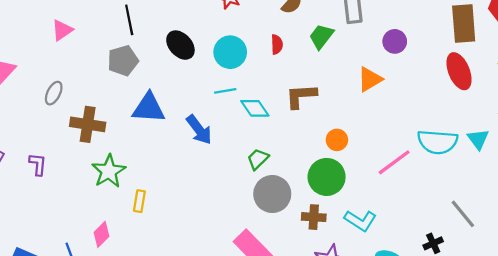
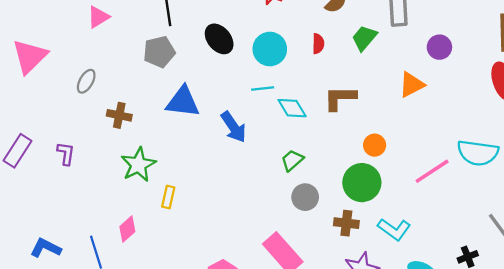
brown cross: (88, 124) -> (119, 115), size x0.7
gray circle: (272, 194) -> (305, 197), size x0.7

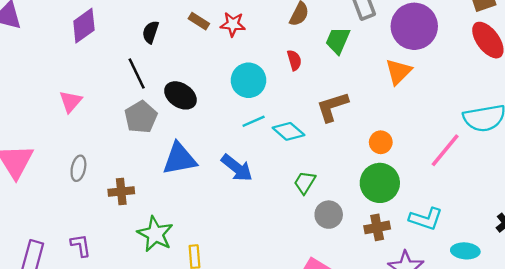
black ellipse: (219, 39) -> (180, 95), moved
purple circle: (439, 47) -> (414, 26), size x1.8

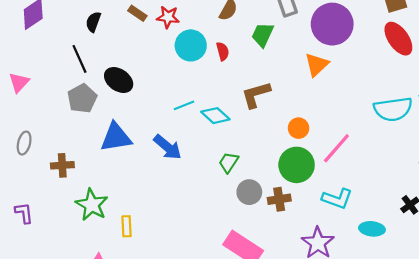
cyan circle: (248, 80) -> (191, 45), moved
pink line: (445, 150) -> (336, 148), moved
brown cross: (377, 227) -> (279, 199), moved

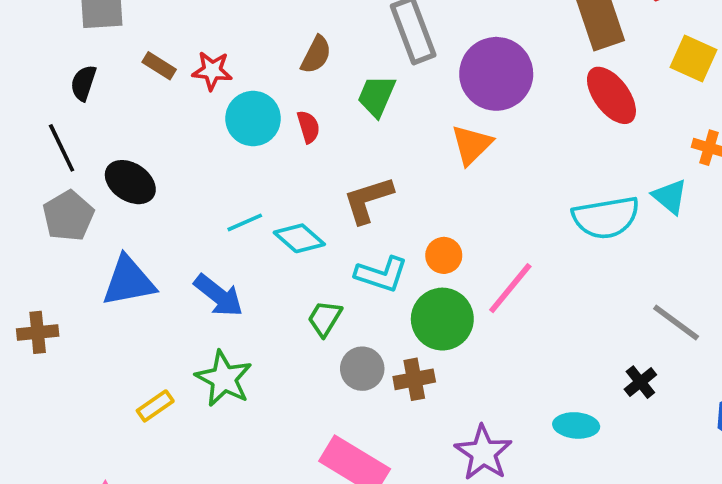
cyan L-shape: (337, 199) -> (381, 274), moved
green star: (92, 205) -> (224, 379), moved
yellow rectangle: (127, 226) -> (155, 406), moved, turned 60

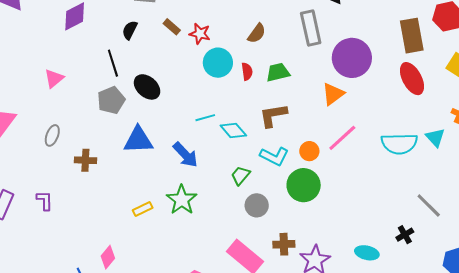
green trapezoid: (376, 96) -> (278, 72), moved, turned 45
pink line: (510, 288) -> (342, 138), moved
brown cross: (414, 379) -> (284, 244), moved

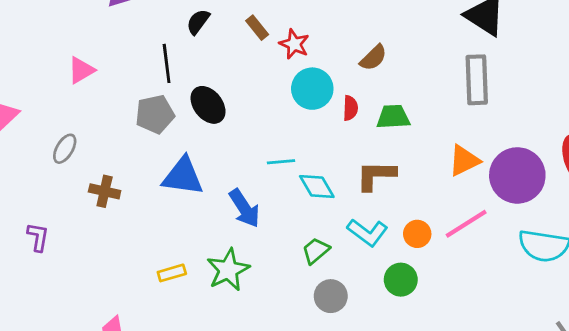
gray rectangle: (311, 28) -> (477, 80), moved
purple circle: (352, 58) -> (517, 175), moved
green circle: (304, 185) -> (401, 280), size x0.7

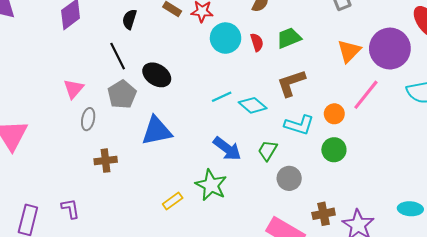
pink triangle: (81, 70) -> (74, 89), moved
gray ellipse: (65, 149) -> (88, 119), moved
blue arrow: (244, 208) -> (227, 149), moved

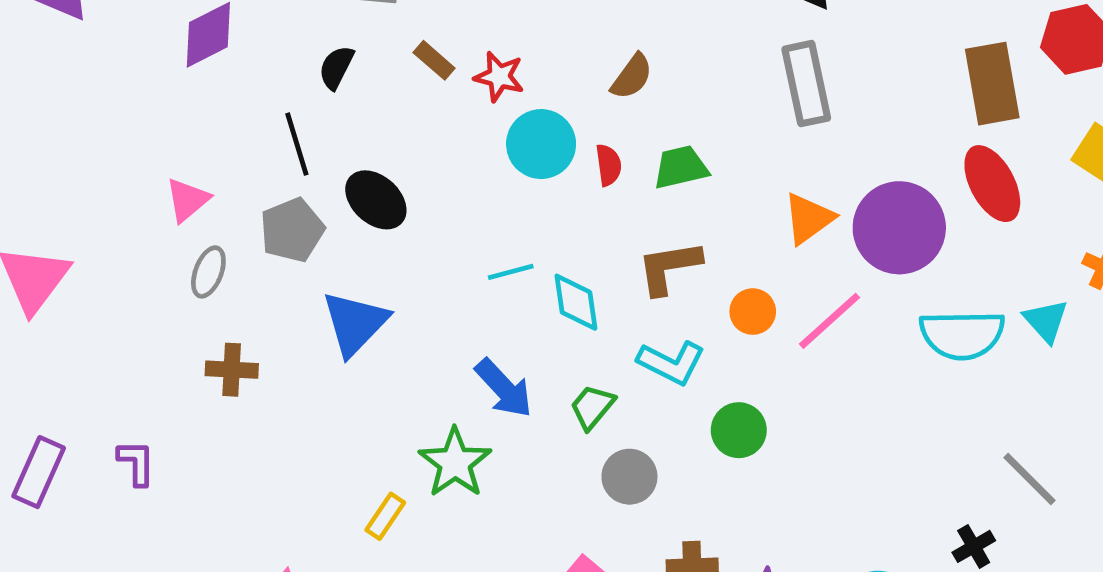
cyan diamond: (253, 105) -> (576, 302), turned 32
orange circle: (334, 114) -> (753, 312), moved
blue triangle: (157, 131) -> (355, 323), turned -44
yellow rectangle: (173, 201) -> (385, 516), moved, turned -30

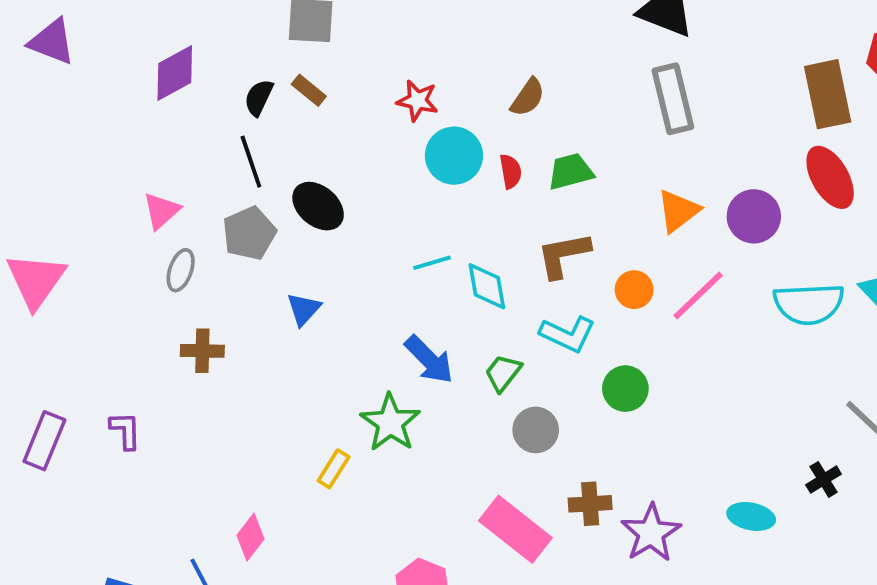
brown rectangle: (434, 60) -> (309, 90), moved
black semicircle: (336, 67) -> (259, 98), moved
purple circle: (899, 228) -> (754, 216), size x0.7
blue triangle: (355, 323) -> (304, 309), size x0.6

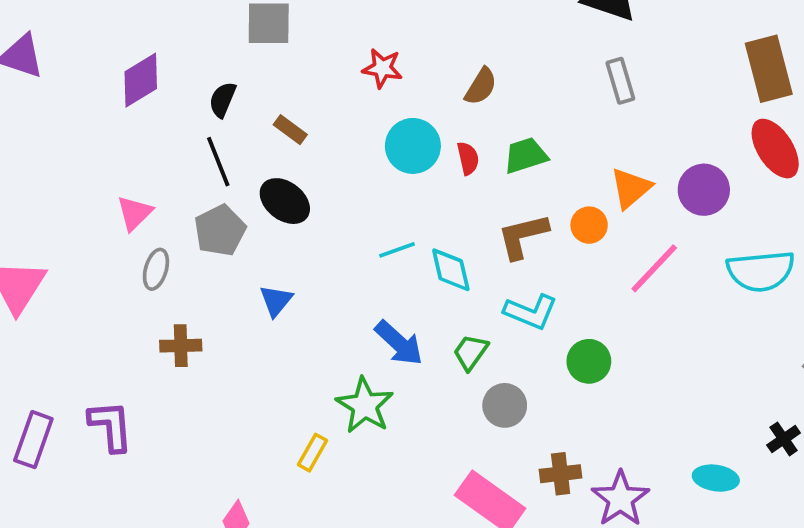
brown rectangle: (309, 90) -> (290, 130), moved
gray rectangle: (673, 99) -> (620, 81), size x0.7
red star: (417, 101) -> (382, 68), moved
orange circle: (634, 290) -> (589, 225), moved
purple L-shape: (125, 431) -> (111, 426), size x1.4

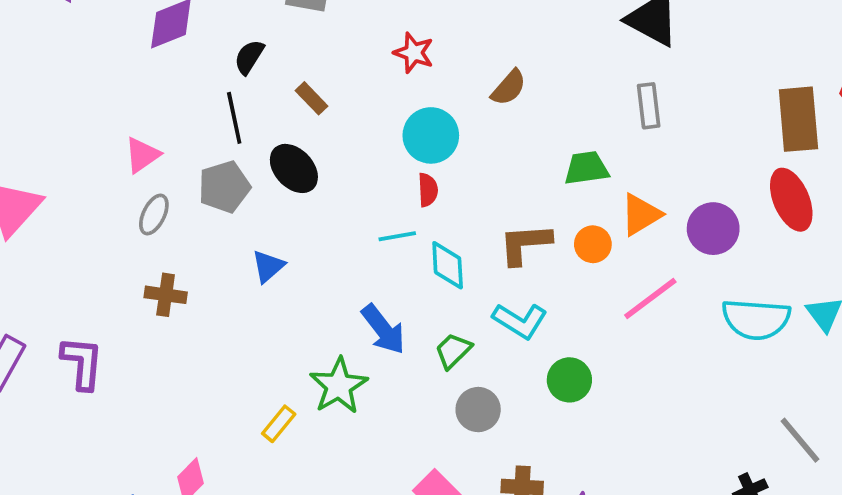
green trapezoid: (526, 156) -> (586, 168), moved
red semicircle: (468, 158) -> (428, 190), moved

